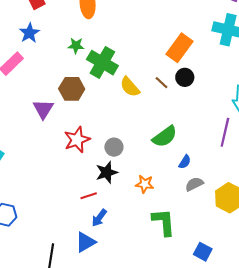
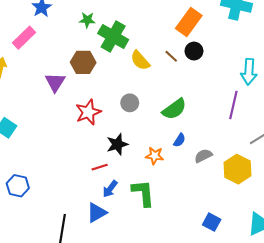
gray circle: (114, 147) -> (130, 103), moved
blue semicircle: (185, 162) -> (179, 140), moved
green L-shape: (164, 222) -> (143, 193), moved

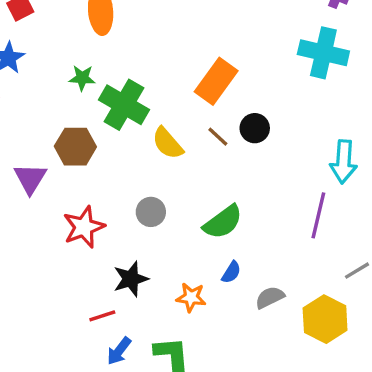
orange rectangle: (189, 22) -> (216, 81), moved

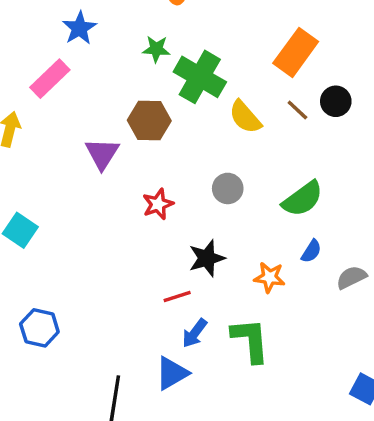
red star: (84, 227) -> (158, 204), size x0.7

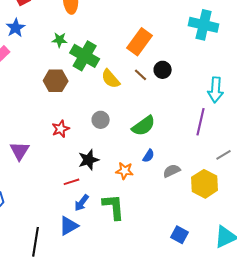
purple triangle: (102, 154) -> (20, 151), moved

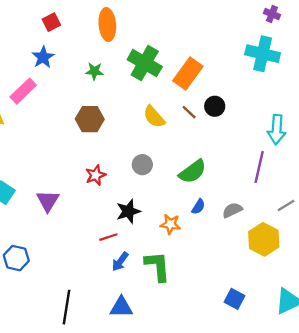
green cross: (85, 56) -> (145, 63), moved
gray semicircle: (172, 171) -> (232, 210), moved
blue triangle: (69, 226) -> (121, 307), moved, turned 30

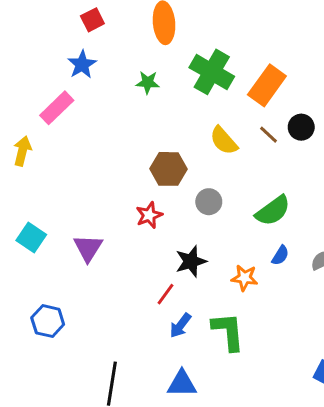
brown hexagon: (90, 119) -> (169, 169), moved
red line: (108, 237) -> (166, 294), turned -36

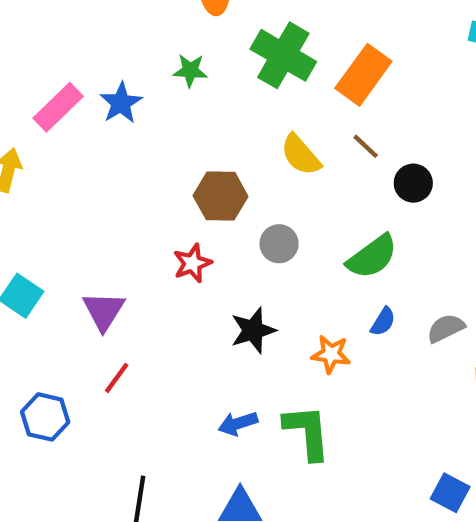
blue star: (82, 65) -> (121, 103), moved
black circle: (301, 127) -> (413, 183), moved
red line: (166, 294) -> (117, 378), moved
blue arrow: (180, 325) -> (238, 423), turned 35

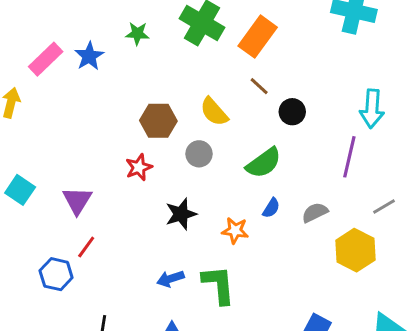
yellow semicircle: (301, 155) -> (214, 112), moved
blue hexagon: (45, 417) -> (56, 274), moved

